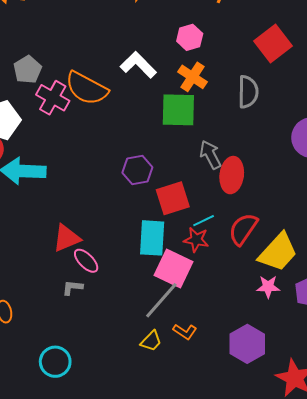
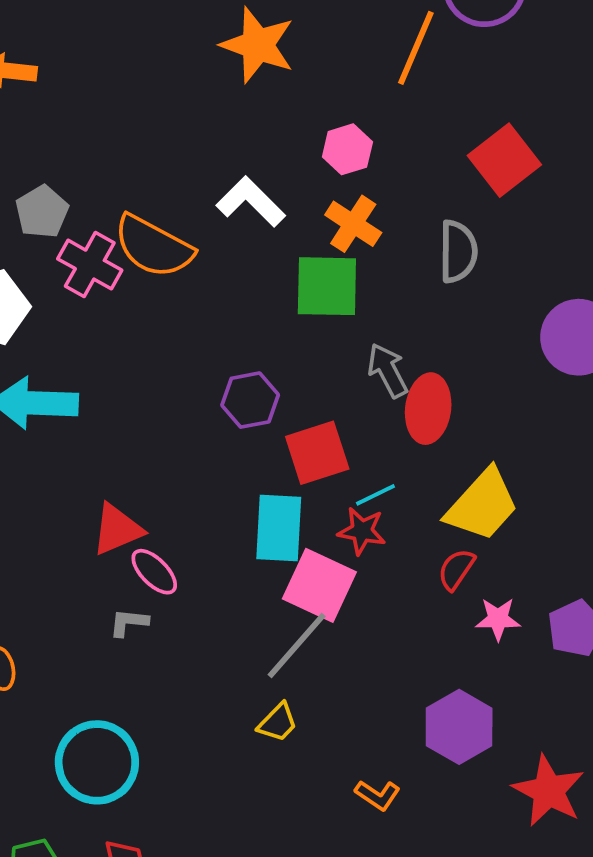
red semicircle: (243, 229) -> (456, 569), moved, size x0.7
yellow trapezoid: (278, 252) -> (482, 505), moved
orange L-shape: (185, 332) -> (378, 795), moved
cyan circle: (55, 362) -> (97, 762), size x1.4

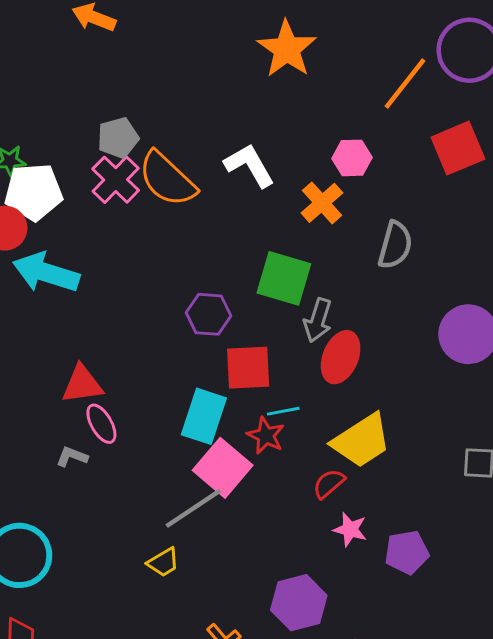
pink hexagon: (347, 149) -> (352, 158), moved
red square: (504, 160) -> (458, 148), moved
gray pentagon: (42, 212) -> (118, 138), moved
green square: (327, 286) -> (284, 278), moved
gray arrow: (388, 370) -> (318, 320), turned -150

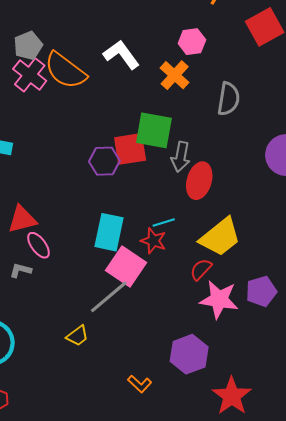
red square: (248, 368) -> (130, 149), moved
pink star: (350, 529) -> (219, 299), size x1.6
purple pentagon: (407, 552) -> (261, 291), moved
yellow trapezoid: (163, 562) -> (78, 336), moved

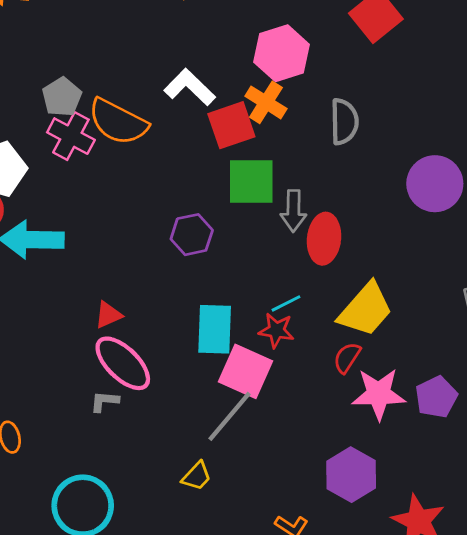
pink hexagon: (192, 42) -> (282, 53), size x1.5
red square: (130, 149) -> (231, 125), moved
red triangle: (22, 219) -> (108, 315), moved, size x0.7
pink ellipse: (39, 245) -> (123, 363), size x1.6
purple pentagon: (261, 291) -> (436, 397), moved

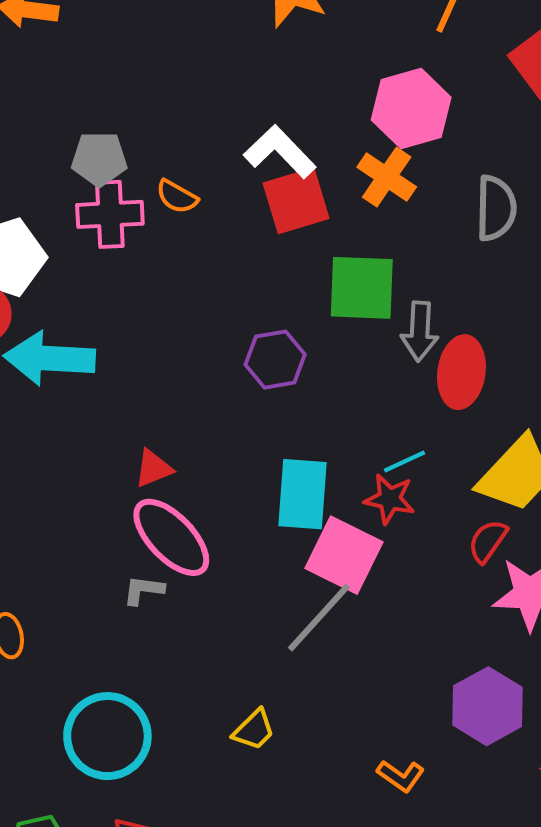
gray pentagon: (62, 97) -> (99, 159), turned 30
orange semicircle: (118, 122) -> (177, 197), size x0.5
red square: (231, 125) -> (296, 201), moved
pink cross: (71, 136) -> (110, 214), turned -33
yellow trapezoid: (197, 476) -> (254, 730), moved

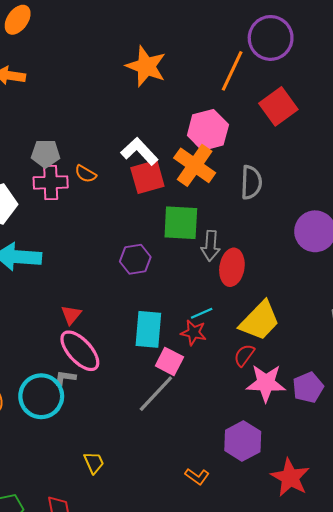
orange cross: (387, 177) -> (195, 165), size x1.4
red triangle: (153, 468) -> (71, 315), turned -30
pink square: (344, 555) -> (169, 361), size x0.7
yellow trapezoid: (254, 730) -> (94, 463), moved, turned -70
cyan circle: (107, 736) -> (41, 396), moved

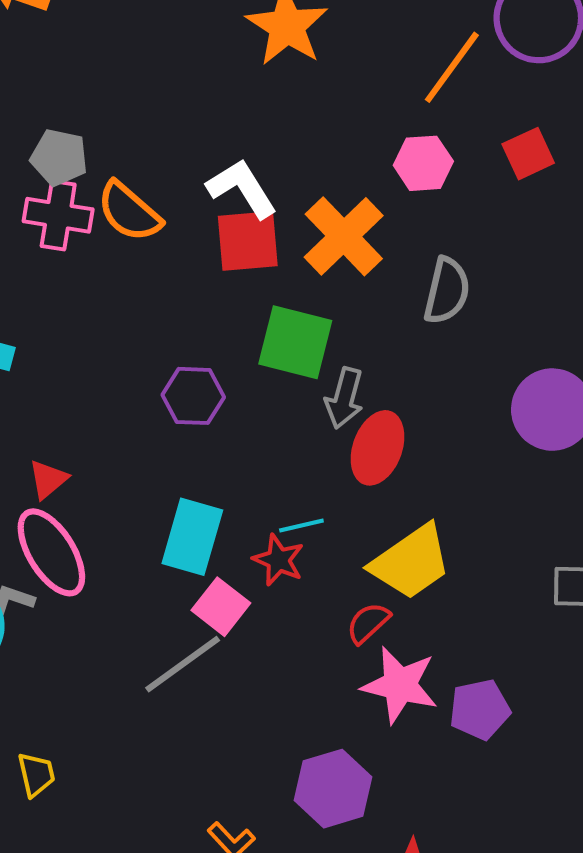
red square: (278, 106) -> (528, 154), size x0.7
pink hexagon: (208, 130) -> (423, 163), moved, size x0.7
orange semicircle: (86, 174) -> (129, 212), size x1.6

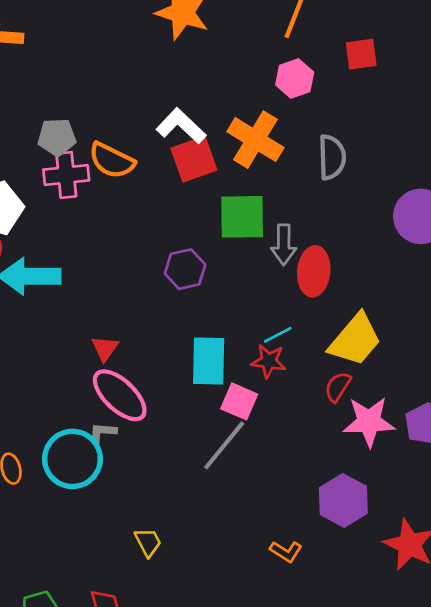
red square: (528, 154) -> (361, 54), turned 32

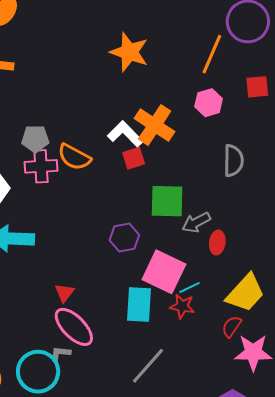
orange cross: (255, 140) -> (155, 125), moved
red square: (194, 159) -> (134, 158), size x0.7
gray arrow: (284, 245) -> (196, 222), turned 60
red ellipse: (314, 271) -> (217, 242), size x0.7
pink square: (239, 401) -> (164, 272), moved, size x1.6

